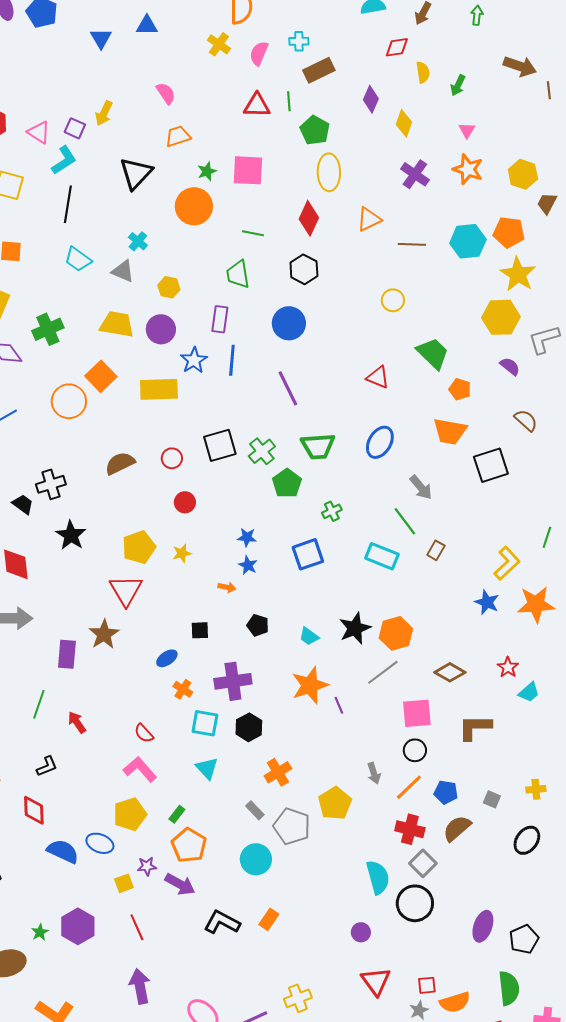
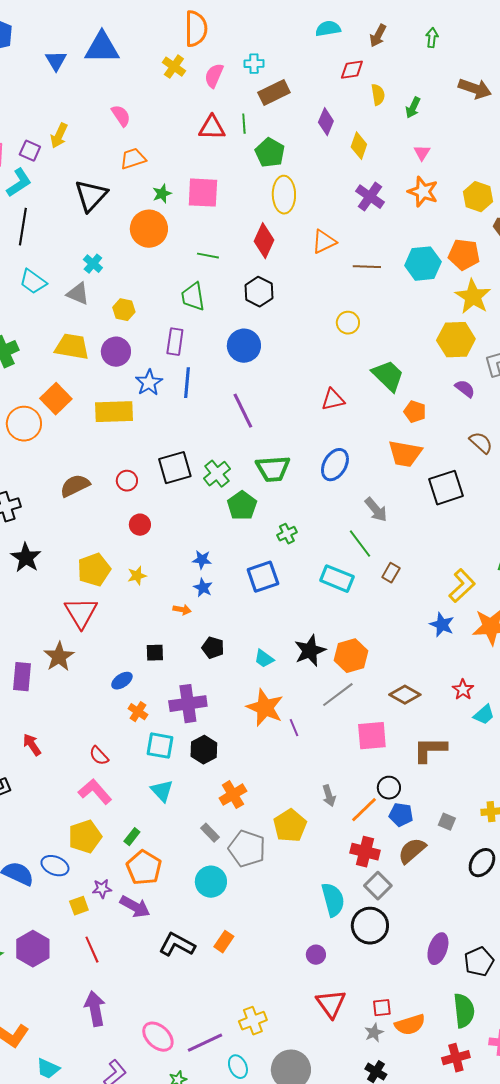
blue triangle: (147, 25) -> (102, 48), size x1.6
red triangle: (378, 377) -> (333, 400), turned -35
orange star: (310, 685) -> (265, 708), turned -30
black circle: (415, 750) -> (389, 788), moved

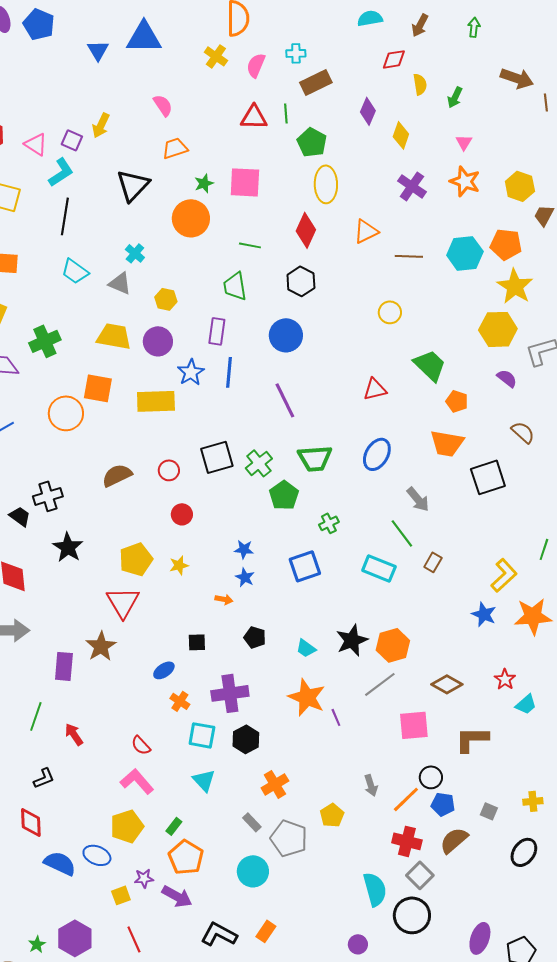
orange square: (56, 399) -> (98, 388), turned -36
yellow pentagon: (290, 826) -> (332, 815), size x0.7

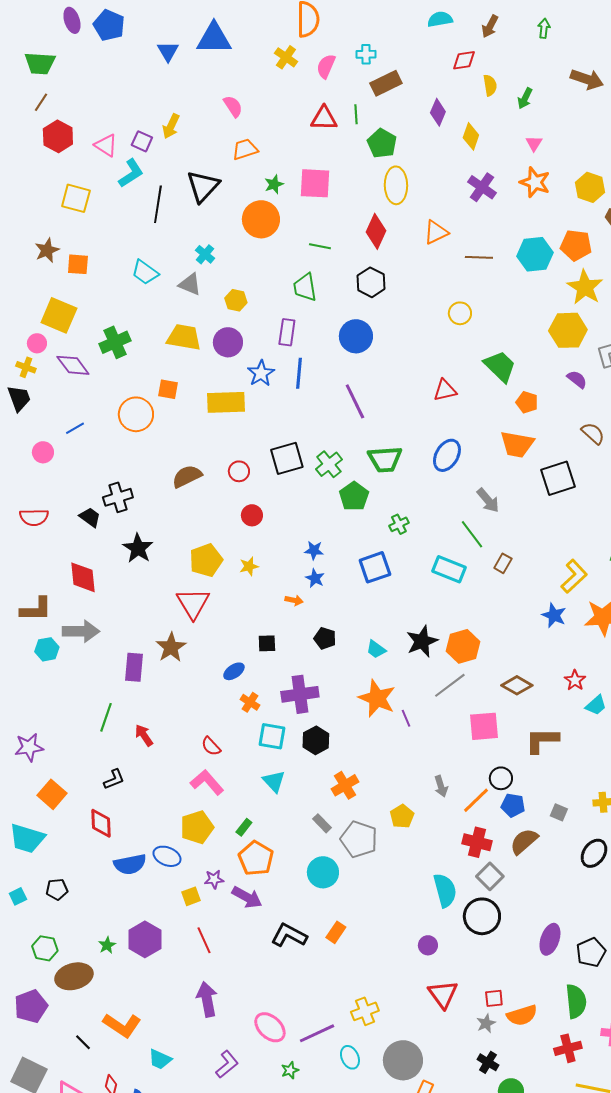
black line: (65, 216) -> (158, 204), moved
orange square: (98, 388) -> (168, 389), size x0.7
blue semicircle: (60, 863) -> (130, 864), turned 144

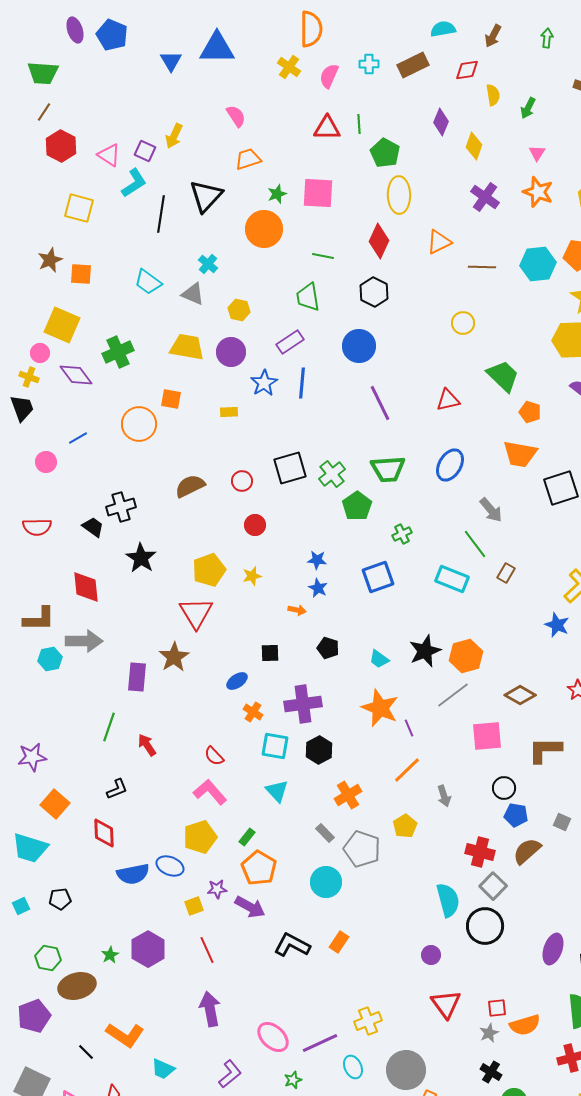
brown rectangle: (386, 83) -> (413, 65), moved
purple rectangle: (287, 332) -> (290, 342), turned 48
purple line: (355, 401) -> (380, 403), moved
yellow rectangle: (226, 402) -> (229, 412), size x0.5
orange line: (476, 800) -> (407, 770), moved

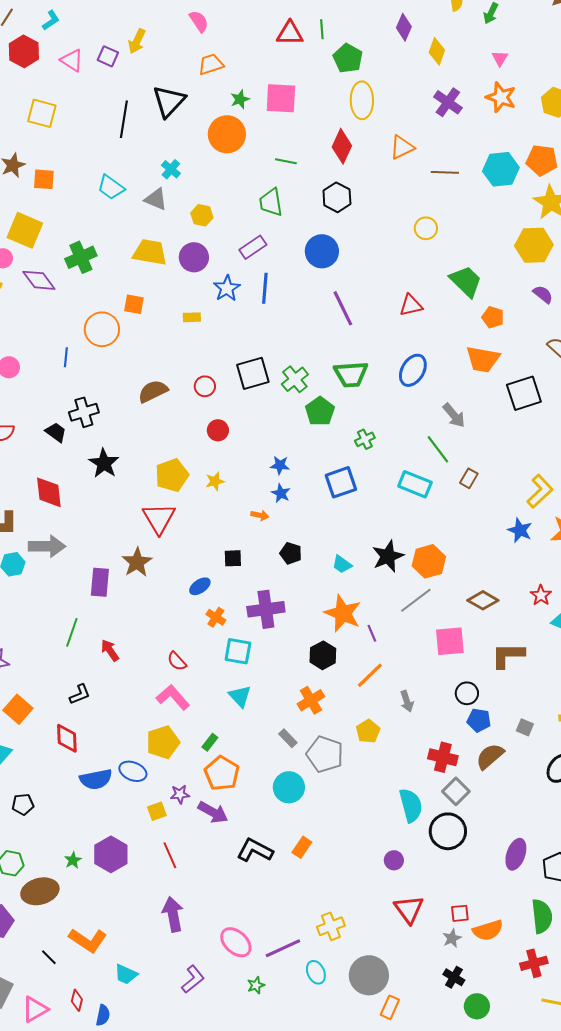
cyan L-shape: (134, 183) -> (51, 20), moved, size x0.7
blue line: (78, 438) -> (66, 357), moved, turned -54
black hexagon: (319, 750) -> (323, 655), moved

